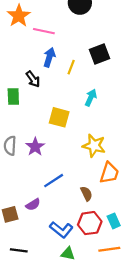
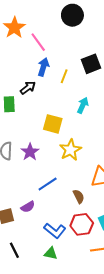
pink line: (44, 31) -> (38, 42), turned 42
black arrow: (33, 79) -> (28, 88), turned -91
yellow star: (94, 146) -> (70, 150), moved, turned 30
black line: (19, 250) -> (14, 250), turned 56
green triangle: (68, 254) -> (51, 253), moved

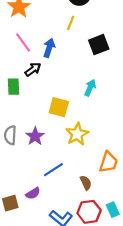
pink line: (38, 42) -> (23, 42), moved
yellow line: (64, 76) -> (71, 23), moved

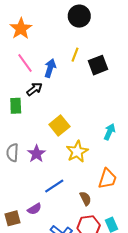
yellow line: (71, 23) -> (75, 55), moved
cyan arrow: (90, 88) -> (109, 132), moved
yellow square: (59, 107) -> (59, 126), turned 36

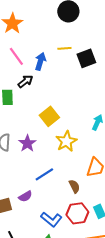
yellow line: (75, 55) -> (64, 48), turned 64

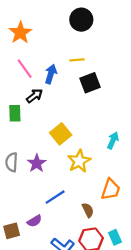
black square: (86, 58) -> (90, 83), moved

